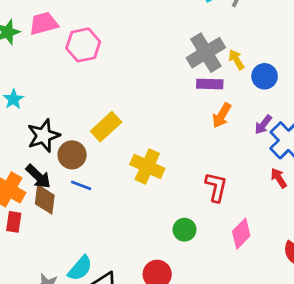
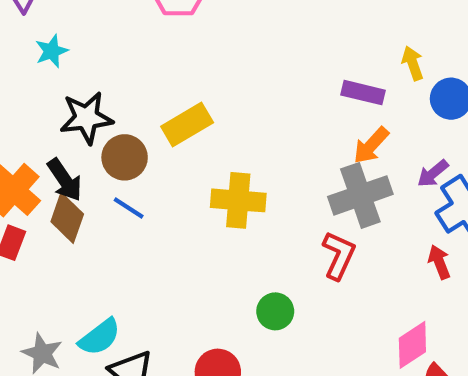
gray cross: (206, 53) -> (360, 195), moved
yellow cross: (147, 166) -> (238, 200), turned -32
pink diamond: (241, 234) -> (412, 345), moved

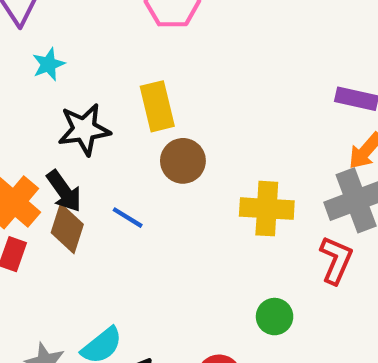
yellow rectangle: (187, 124) -> (157, 106), moved, turned -72
brown circle: (125, 157) -> (183, 161), moved
yellow cross: (238, 200) -> (267, 209), moved

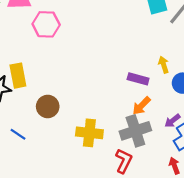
yellow rectangle: (157, 106) -> (18, 76), moved

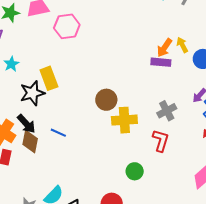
brown circle: (48, 106) -> (106, 100), moved
orange arrow: (141, 106) -> (164, 48), moved
gray cross: (135, 131) -> (167, 111), size x0.7

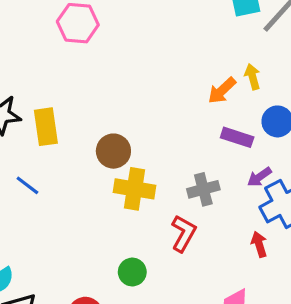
yellow arrow: (182, 45) -> (252, 77), moved
purple rectangle: (161, 62) -> (237, 137), moved
yellow rectangle: (49, 78) -> (46, 127), moved

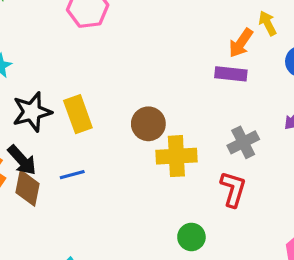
purple rectangle: (237, 137) -> (231, 74), moved
blue line: (27, 185) -> (72, 175), turned -40

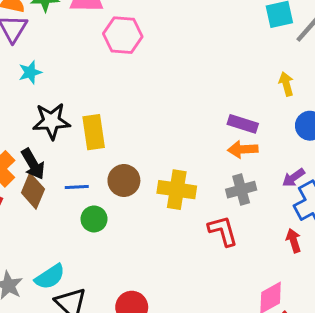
orange arrow: (241, 43) -> (243, 149), moved, turned 40
brown circle: (148, 124) -> (124, 181), moved
red L-shape: (233, 189) -> (223, 231), turned -44
green circle: (191, 237) -> (94, 219), moved

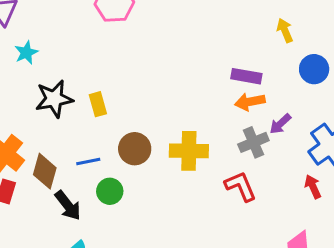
yellow rectangle: (94, 132) -> (98, 104), size x0.7
black arrow: (33, 164) -> (68, 205), moved
purple arrow: (293, 178) -> (280, 124), moved

